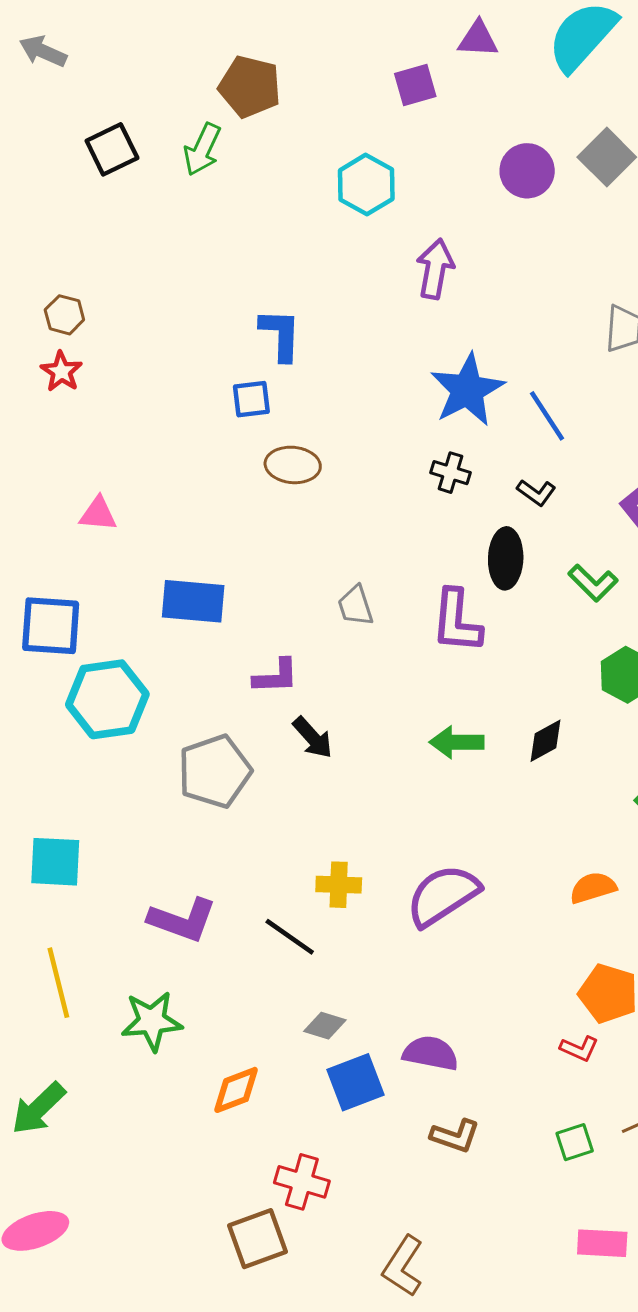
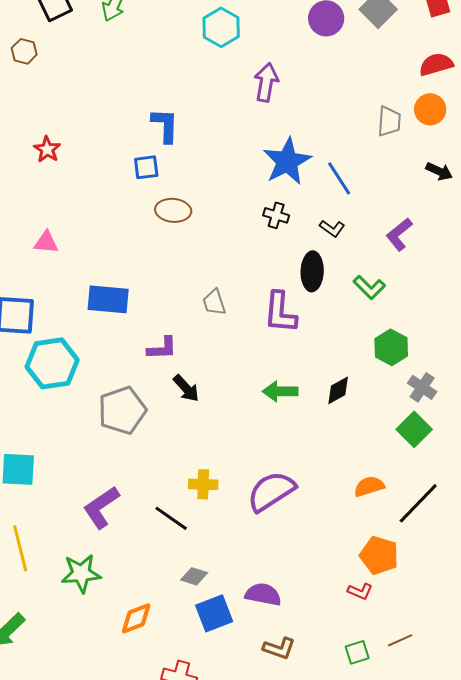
brown hexagon: (64, 315) -> (24, 51), moved
red star: (61, 371) -> (47, 149), moved
purple L-shape: (182, 920) -> (101, 507), turned 126

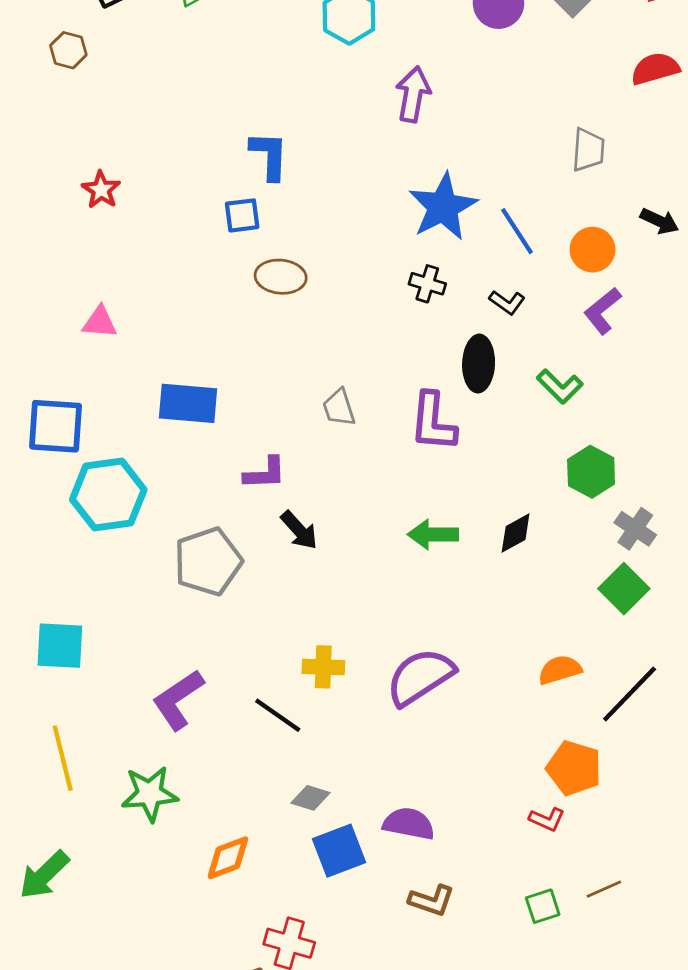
orange circle: (430, 109) -> (593, 250), moved

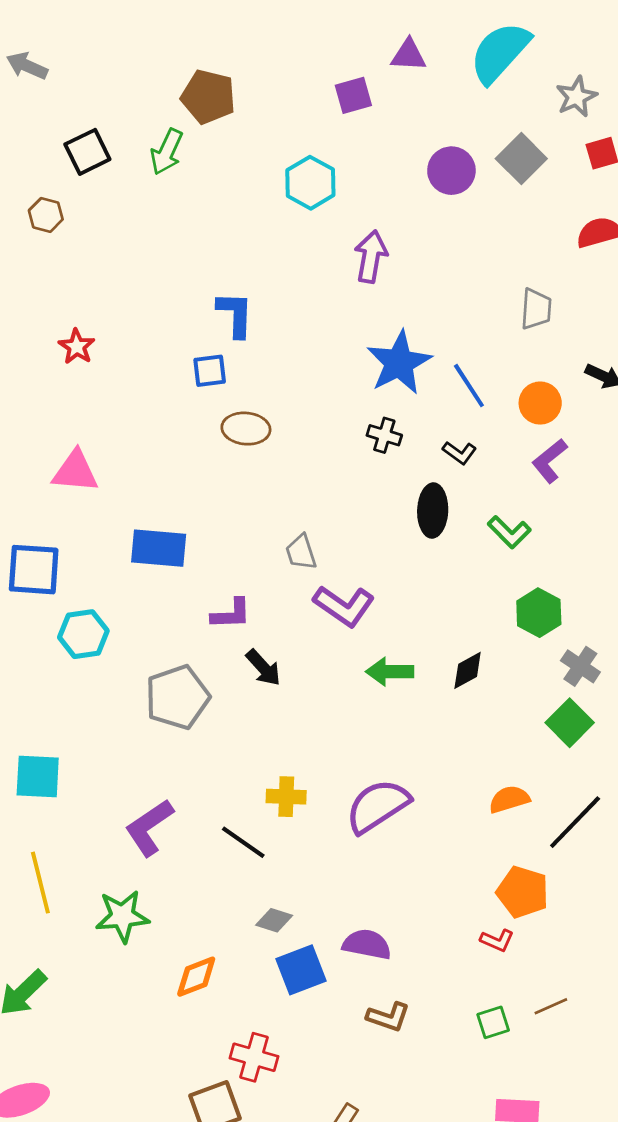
pink triangle: (100, 322) -> (75, 472), size x1.4
purple L-shape: (433, 422) -> (344, 606), moved, turned -60
cyan hexagon: (108, 495) -> (83, 634), size x0.7

